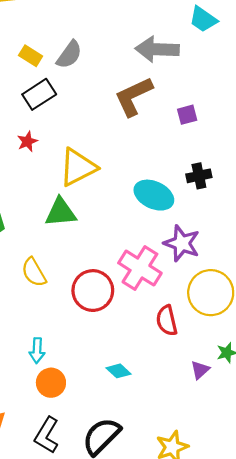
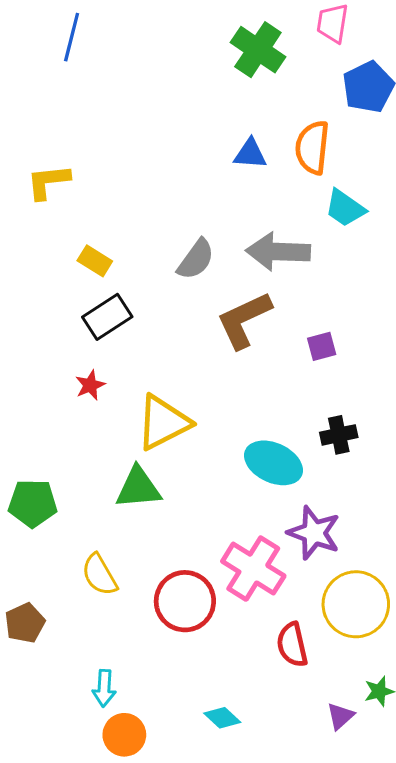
gray semicircle: (69, 55) -> (196, 259), moved

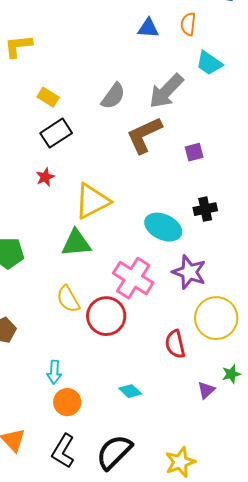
orange semicircle: (312, 147) -> (188, 24), size x0.7
gray arrow: (278, 252) -> (166, 91), turned -48
pink cross: (253, 569) -> (133, 278), moved
yellow semicircle: (99, 575) -> (68, 299), moved

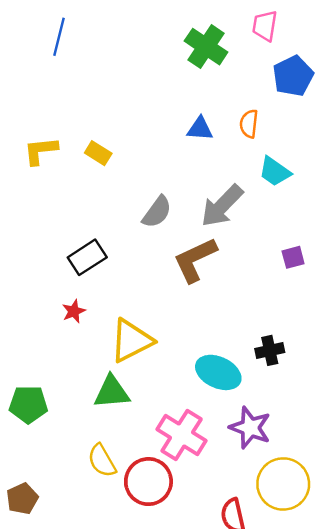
yellow rectangle: (48, 97) -> (98, 153), moved
purple square: (194, 152) -> (293, 257), moved

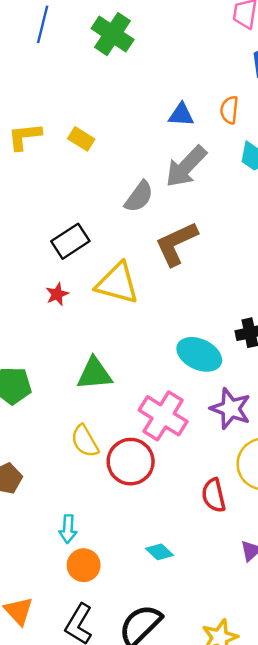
green cross: (206, 47) -> (113, 34), moved
gray arrow: (222, 206) -> (186, 167), moved
yellow triangle: (131, 341) -> (117, 283), moved, turned 42

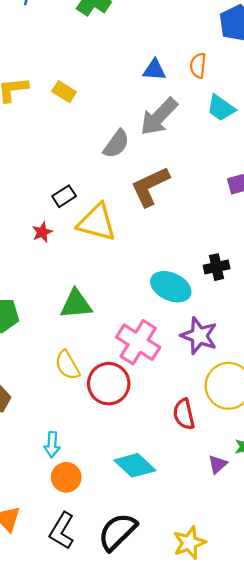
black rectangle: (70, 241) -> (64, 196), moved, size x0.7
cyan diamond: (159, 552) -> (135, 465), size x1.6

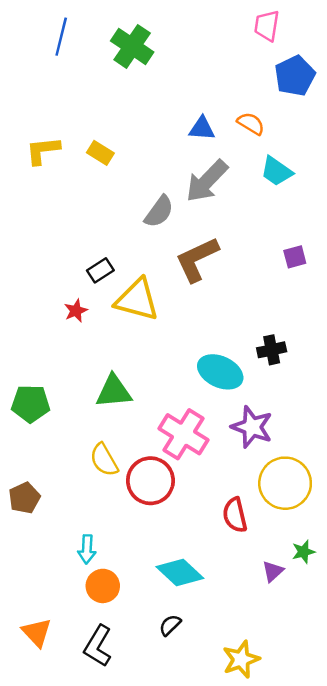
orange semicircle: (198, 65) -> (251, 124), turned 115
black semicircle: (117, 532) -> (170, 625), moved, size x0.5

